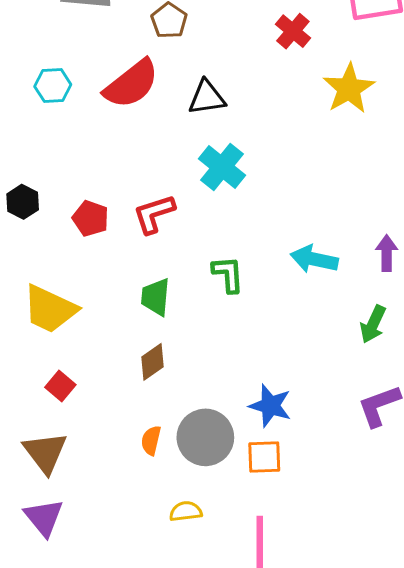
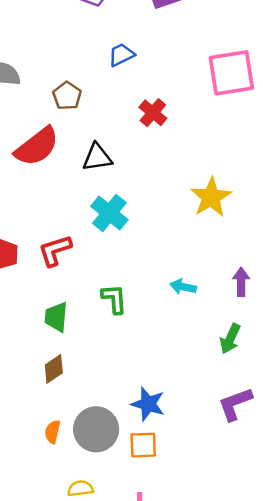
red cross: (293, 31) -> (153, 113), moved
yellow star: (349, 88) -> (211, 197), moved
cyan arrow: (314, 259) -> (183, 287), size x0.7

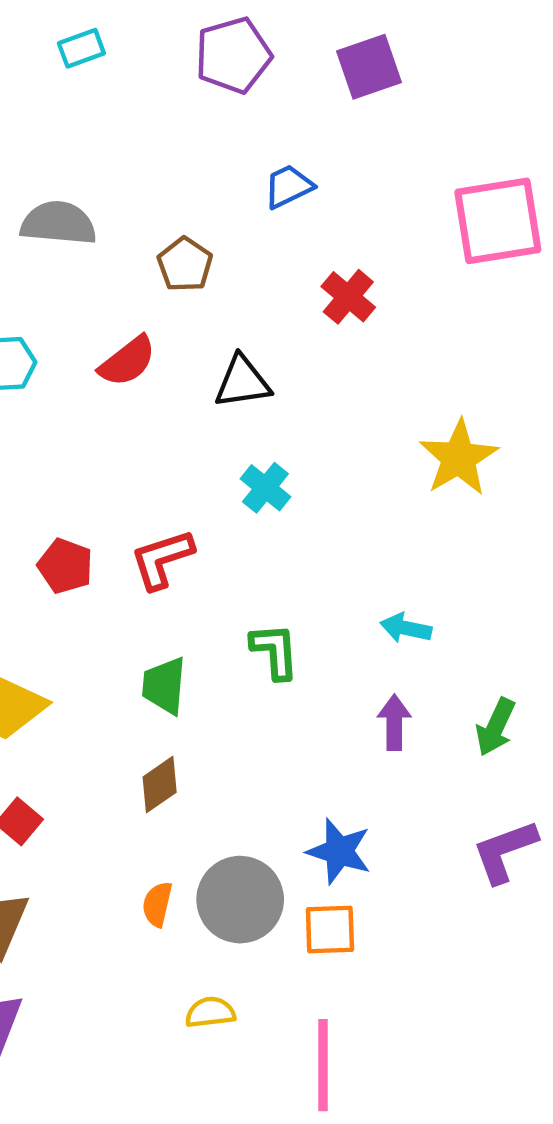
red semicircle: (37, 147) -> (127, 361), size x0.7
cyan cross: (109, 213) -> (265, 488), size x0.7
purple arrow: (241, 282) -> (394, 722), moved

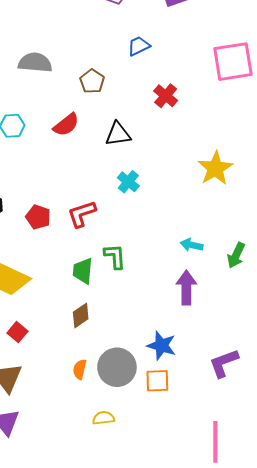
green L-shape: (275, 651) -> (115, 256), moved
purple arrow: (394, 722) -> (186, 287), size x1.4
green arrow: (496, 727) -> (236, 255), moved
purple L-shape: (505, 851) -> (224, 363), moved
pink line: (323, 1065) -> (215, 442), moved

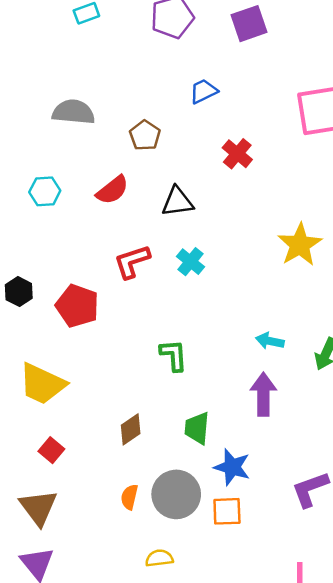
red L-shape: (82, 214) -> (132, 262), moved
red pentagon: (38, 217) -> (77, 306), size x1.4
green trapezoid: (83, 271) -> (197, 428), moved

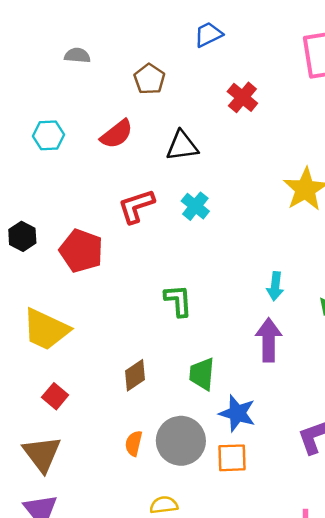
gray semicircle: (73, 112) -> (77, 55), size x0.6
cyan arrow: (270, 341) -> (275, 286), turned -96

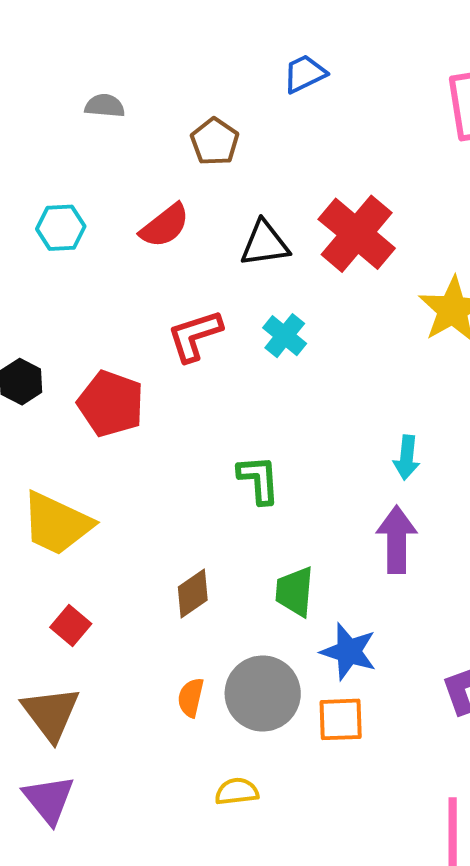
red cross: (242, 97) -> (357, 234), moved, size x1.6

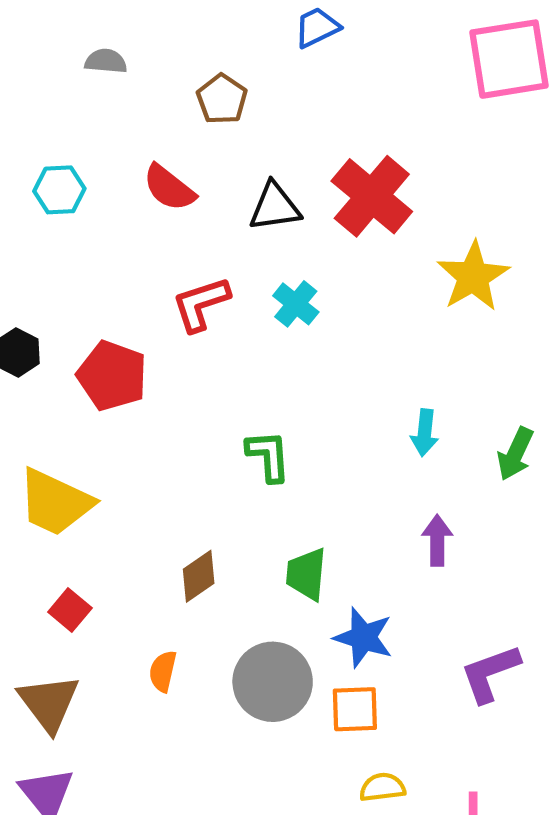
red semicircle: (165, 226) -> (169, 188), turned 76
purple arrow: (397, 540) -> (437, 540), moved, size x0.7
orange semicircle: (191, 697) -> (163, 671), moved
yellow semicircle: (237, 791) -> (382, 787), moved

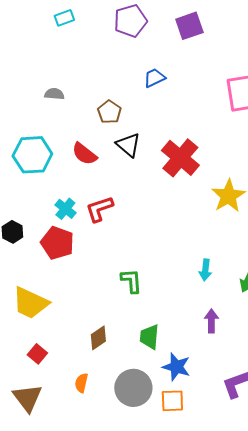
cyan hexagon: (59, 190) -> (32, 155), size x1.6
black triangle: (275, 207) -> (128, 145), moved, turned 48
cyan cross: (296, 304) -> (65, 209), moved

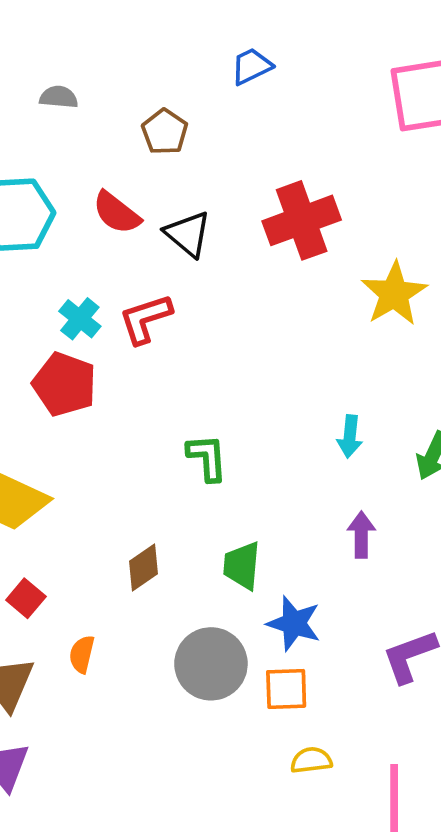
black triangle: (128, 145) -> (188, 234), moved
red cross: (180, 158) -> (302, 220), turned 30
orange semicircle: (81, 383) -> (82, 654), moved

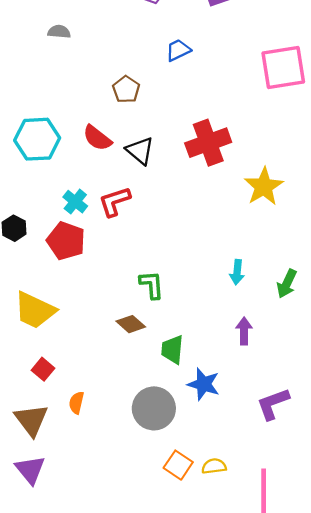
gray semicircle: (59, 97) -> (59, 32), moved
brown diamond: (143, 567) -> (131, 324), moved, turned 76
orange square: (286, 689) -> (178, 465), moved, turned 36

